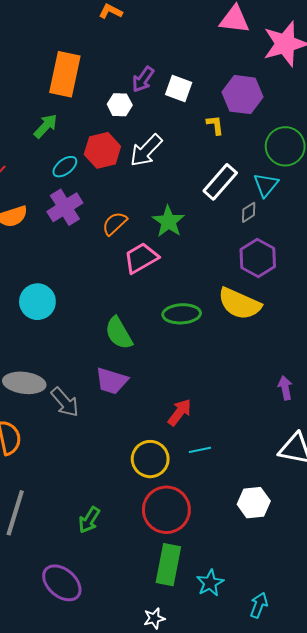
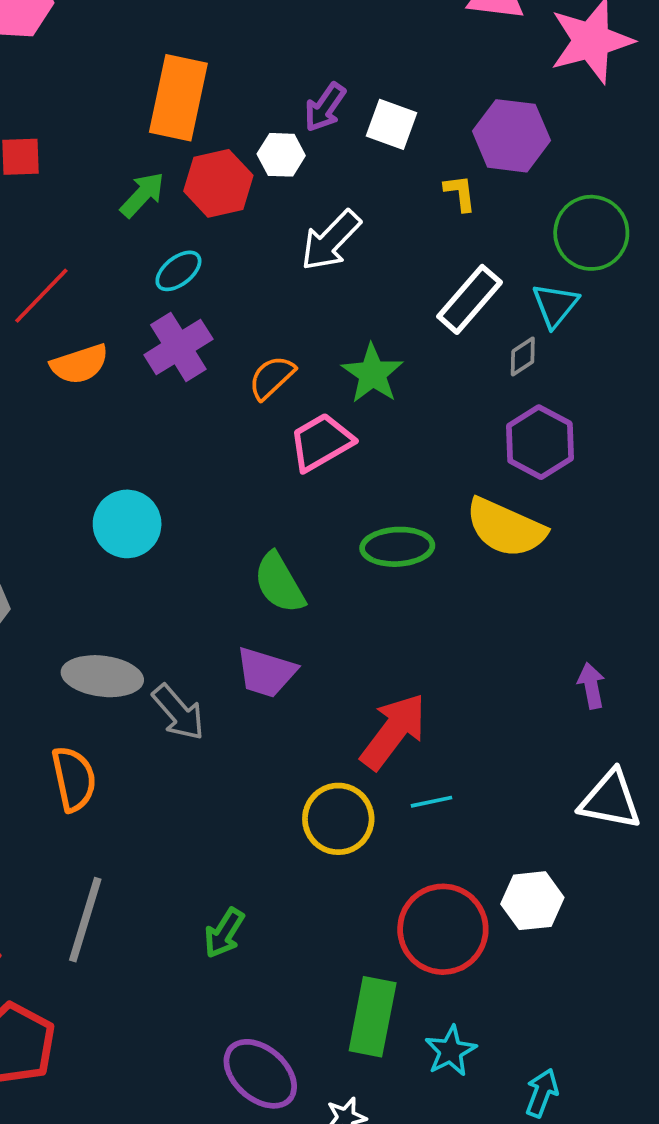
red hexagon: (102, 150) -> (218, 183), moved
red arrow: (180, 412) -> (393, 731), size x1.5
red circle: (166, 510) -> (443, 929), moved
purple ellipse: (62, 583) -> (260, 1074), moved

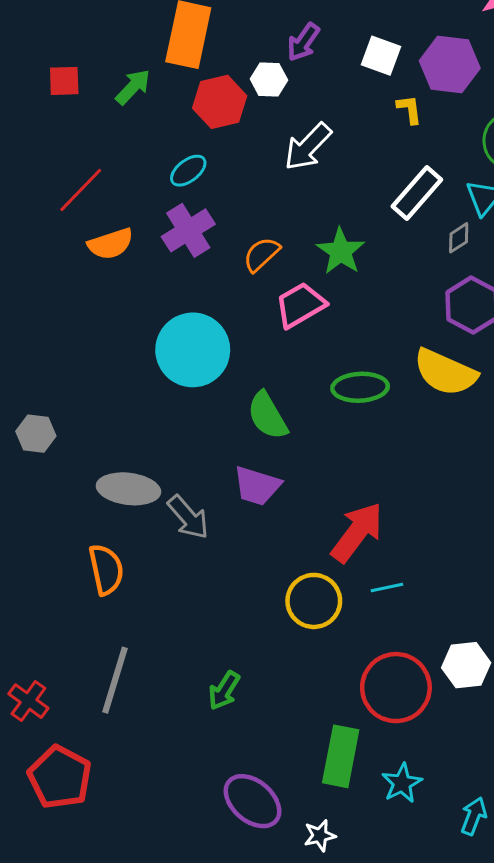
white square: (392, 124) -> (381, 56), moved
green arrow: (142, 195) -> (133, 87), moved
cyan circle: (127, 524) -> (193, 350), moved, size x1.4

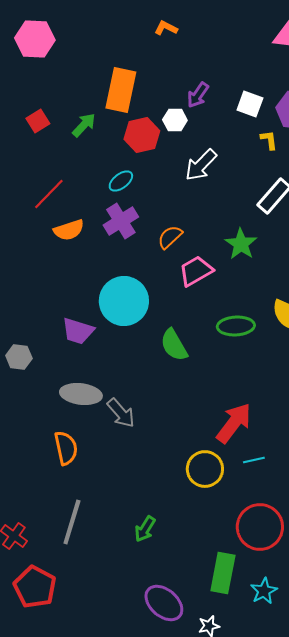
red square: (64, 81) -> (38, 121), turned -30
green star: (341, 251) -> (241, 244), moved
purple trapezoid: (257, 486) -> (78, 331), moved

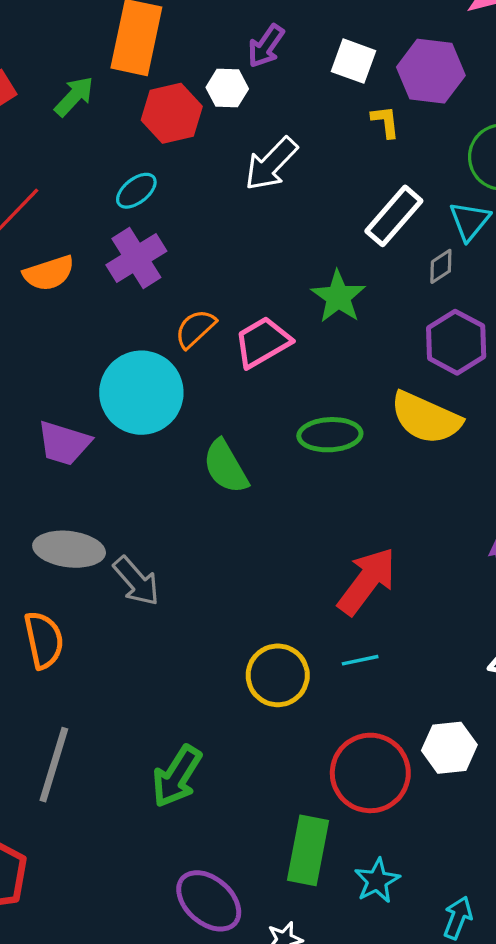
orange semicircle: (170, 237) -> (195, 329), moved
red arrow: (234, 423) -> (367, 581), moved
green arrow: (145, 529) -> (177, 776), size x1.4

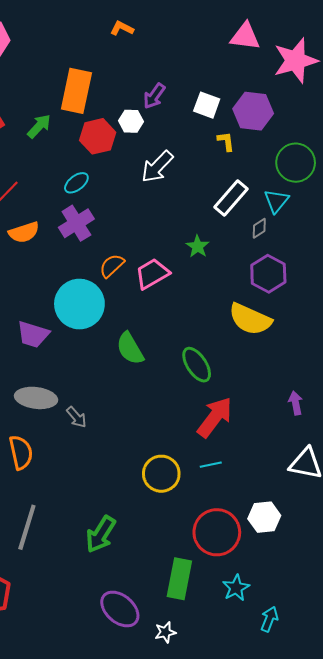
green star: (338, 297) -> (198, 246), size x0.7
green ellipse: (330, 435) -> (197, 365), moved, turned 60
gray arrow: (136, 581) -> (76, 417), size x0.7
cyan star: (377, 881) -> (236, 588), moved

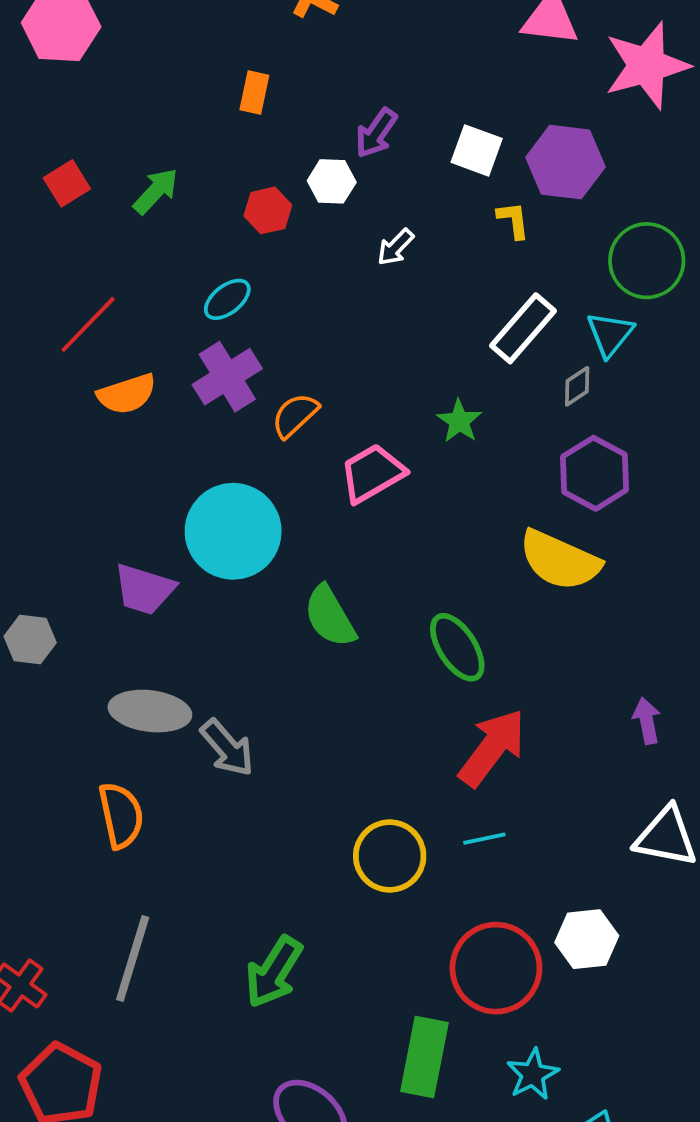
orange rectangle: (76, 91) -> (254, 93), moved, size x0.5
red hexagon: (98, 136) -> (268, 210), size x0.7
white arrow: (157, 167) -> (395, 247), moved, size x0.6
orange semicircle: (112, 266) -> (295, 415), moved
gray arrow: (76, 417) -> (227, 748), size x1.4

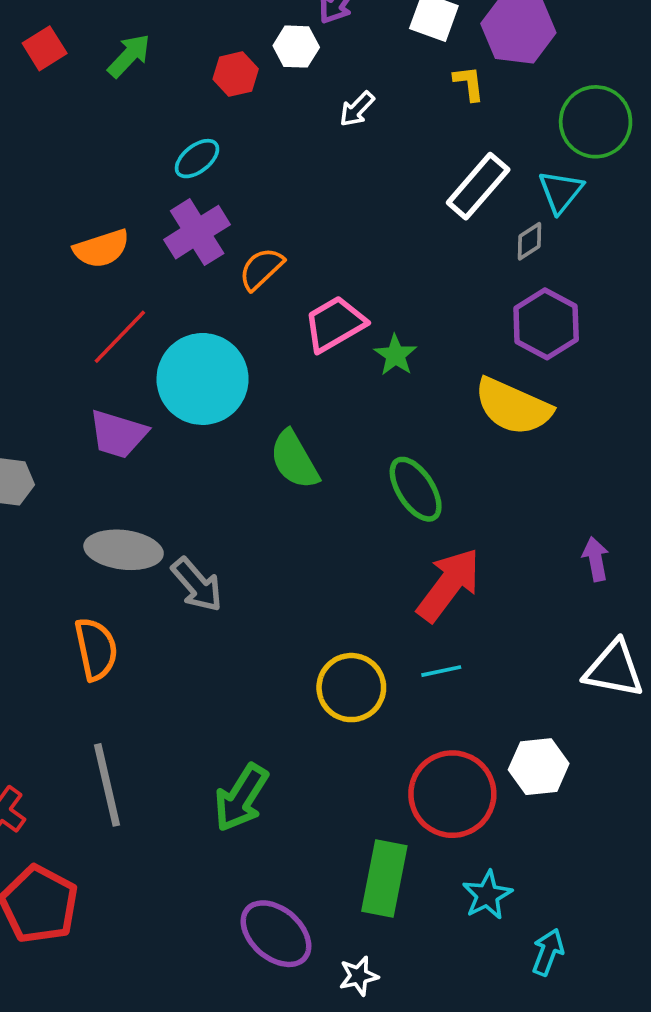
red line: (88, 324) -> (120, 337), moved
green star: (459, 421) -> (395, 355), moved
gray line: (133, 958) -> (107, 785), turned -30

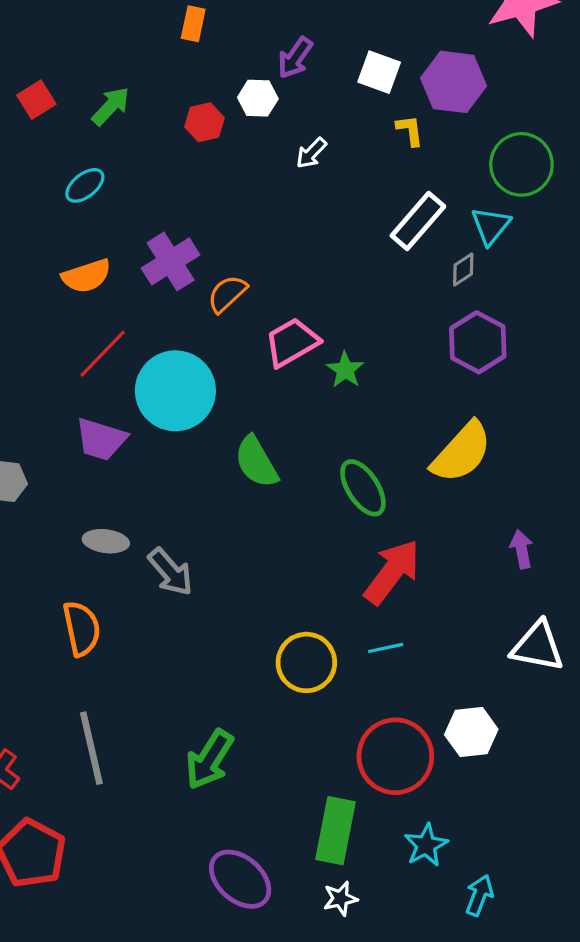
cyan ellipse: (197, 159) -> (85, 185), moved
yellow semicircle: (513, 407) -> (462, 452), moved, turned -72
gray ellipse: (124, 550) -> (106, 541), size x0.7
white star: (359, 976) -> (340, 899), moved

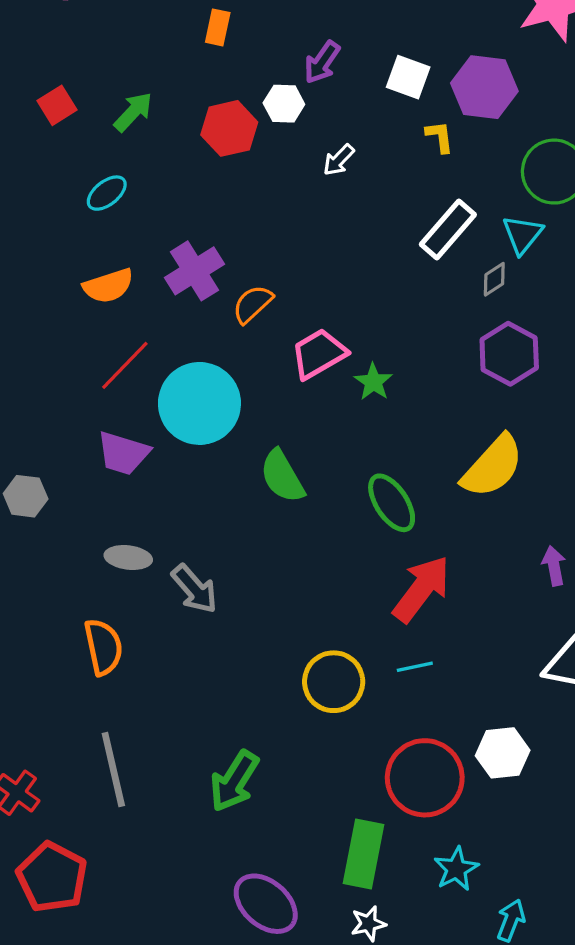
red hexagon: (205, 122) -> (229, 128), size x1.4

